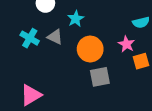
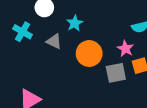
cyan cross: (30, 38) -> (23, 32), moved
gray square: (100, 77) -> (116, 73), moved

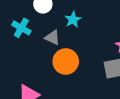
orange circle: (89, 54) -> (66, 61), moved

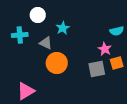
cyan cross: (21, 28) -> (20, 35), turned -35

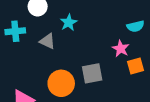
orange circle: (57, 63) -> (61, 83), moved
gray square: (97, 69) -> (92, 73), moved

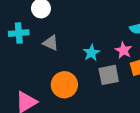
cyan star: (69, 23) -> (91, 53), moved
gray square: (92, 73) -> (109, 75), moved

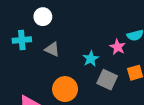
pink star: (123, 50) -> (118, 47), moved
gray square: (109, 75) -> (107, 80), turned 36

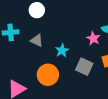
white circle: (43, 17) -> (37, 10), moved
cyan star: (91, 59) -> (62, 51), moved

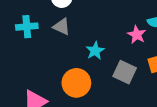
gray triangle: (37, 40) -> (62, 27), moved

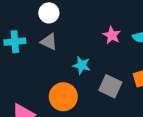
pink star: (137, 35) -> (112, 35), moved
cyan star: (95, 51) -> (82, 65), turned -30

